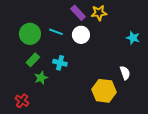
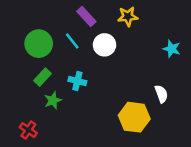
purple rectangle: (78, 13) -> (86, 16), moved
cyan line: (56, 32) -> (72, 41), turned 32

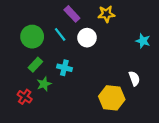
red cross: (28, 130) -> (25, 97), moved

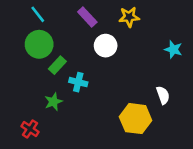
cyan line: (60, 34) -> (38, 14), moved
green rectangle: (35, 65) -> (57, 65), moved
red cross: (25, 97) -> (30, 129), moved

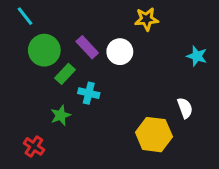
cyan line: (38, 14) -> (25, 16), moved
purple rectangle: (87, 17) -> (87, 47), moved

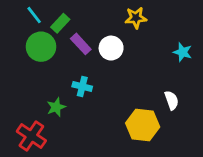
cyan line: (25, 16) -> (34, 15), moved
green rectangle: (65, 74) -> (60, 23), moved
red cross: (34, 146) -> (31, 136), size x1.5

